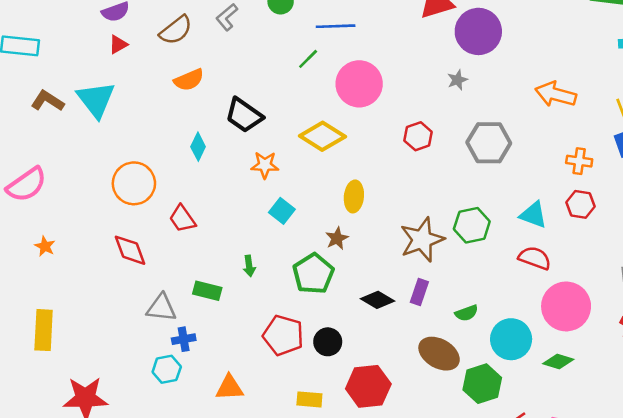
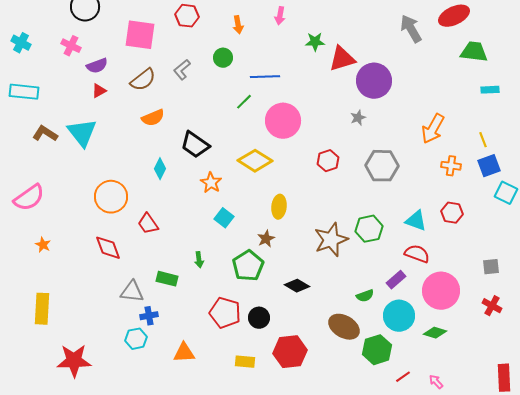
orange arrow: (556, 94) -> (433, 129), turned -76
orange cross: (579, 161) -> (451, 166), moved
orange star: (265, 165) -> (211, 183), turned 30
purple rectangle: (419, 292) -> (396, 280), moved, turned 30

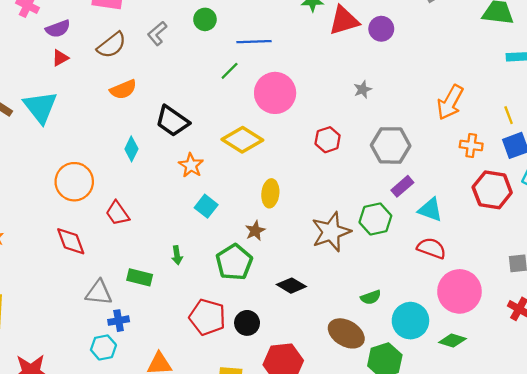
purple circle: (374, 81) -> (381, 29), moved, size x0.6
red hexagon: (452, 213) -> (492, 190), moved, size x1.5
purple rectangle: (396, 280) -> (402, 186), moved

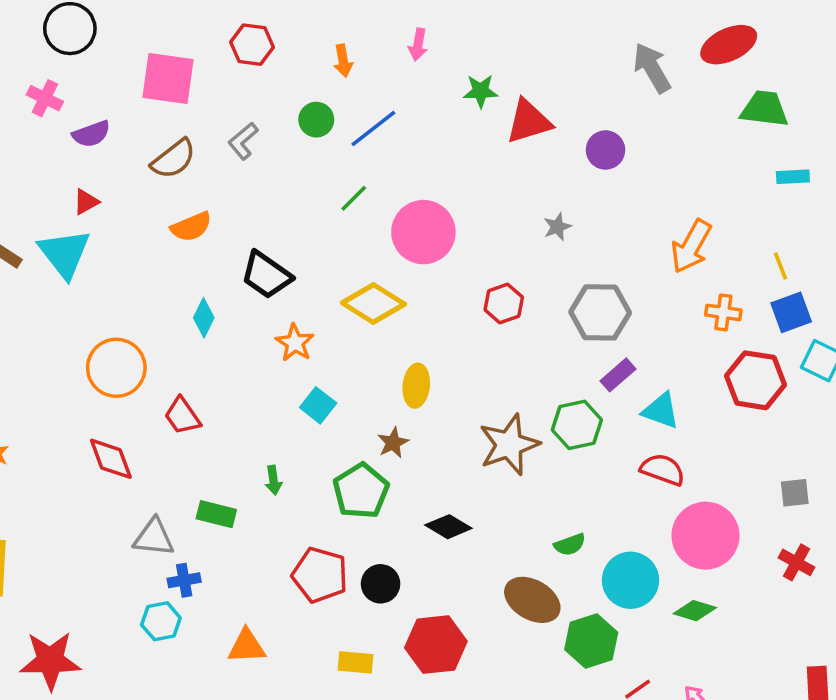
purple circle: (381, 29) -> (606, 150), moved
blue line: (254, 42) -> (373, 129), moved, turned -36
red triangle: (60, 58) -> (86, 202), moved

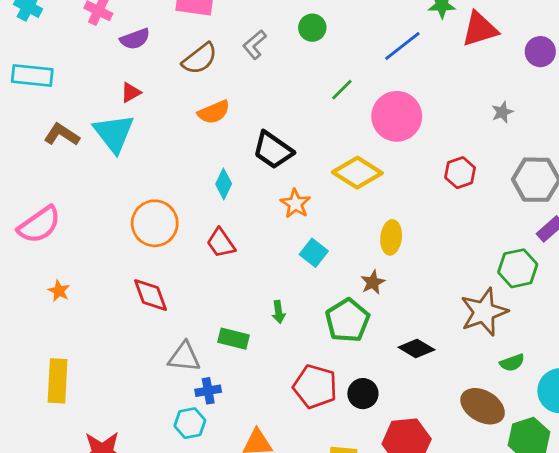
blue line: (373, 129) -> (402, 46), moved
red trapezoid: (182, 416) -> (221, 243), moved
brown star: (509, 445) -> (484, 312), moved

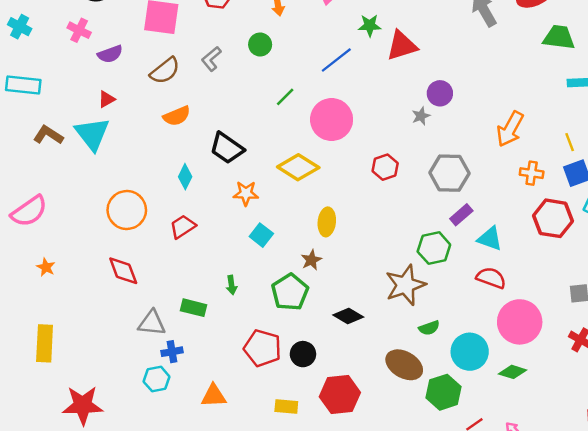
purple circle: (540, 52) -> (440, 93), moved
orange star: (295, 204) -> (246, 193), turned -30
red trapezoid: (221, 243) -> (183, 227), turned 92

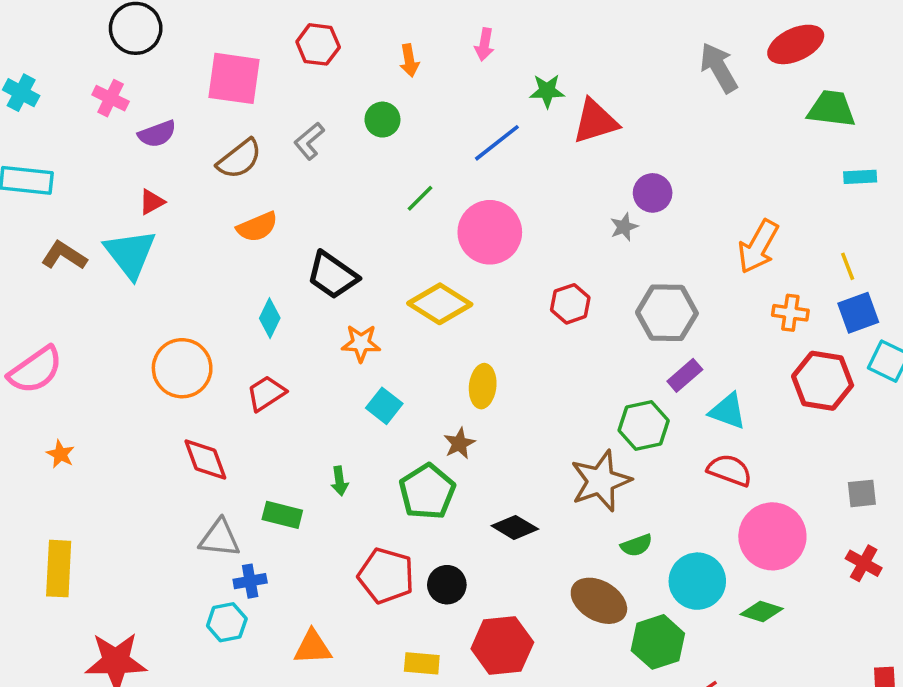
red diamond: (123, 271) -> (205, 459), moved

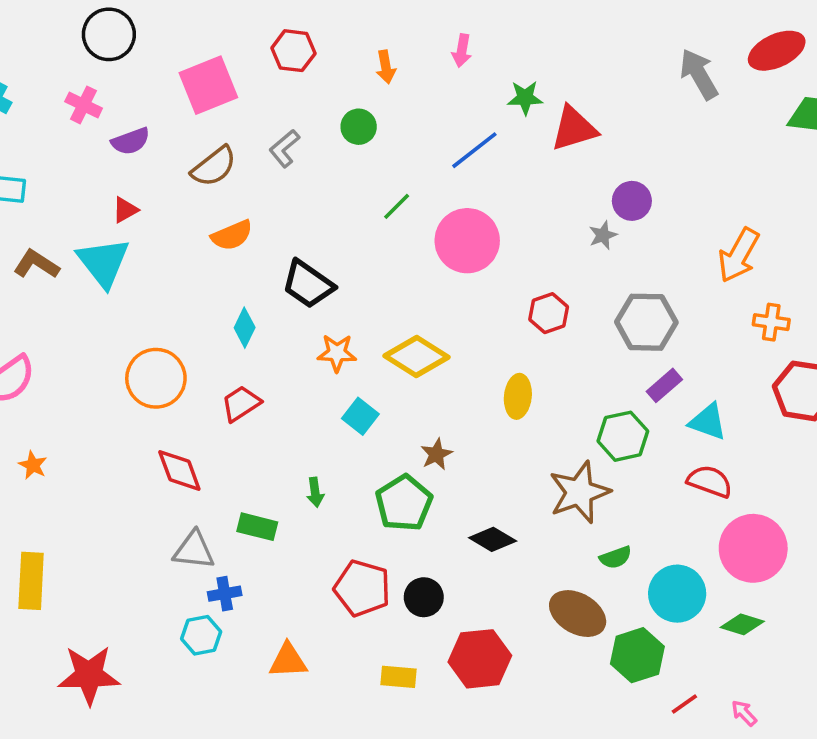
pink square: (234, 78) -> (208, 85), turned -30
yellow diamond: (440, 304) -> (417, 357), moved
yellow ellipse: (483, 386) -> (518, 396), moved

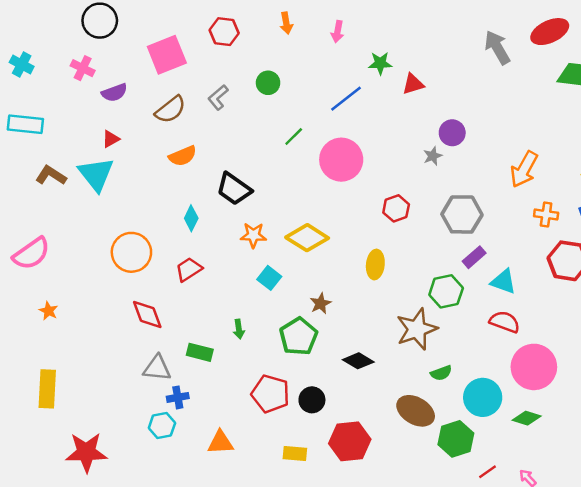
orange arrow: (386, 67) -> (286, 23), moved
red triangle: (574, 128) -> (413, 84), size x0.7

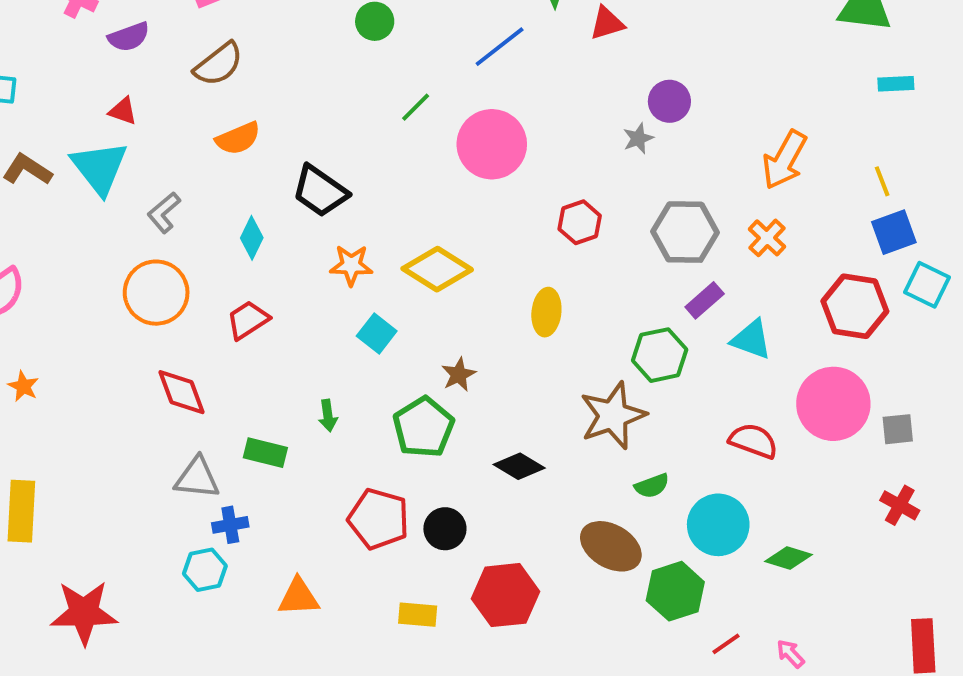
gray L-shape: (218, 97) -> (164, 213), moved
red triangle: (111, 139) -> (123, 111), turned 48
orange cross: (546, 214) -> (767, 238), moved, turned 35
red semicircle: (505, 322) -> (753, 441), moved
pink circle: (534, 367) -> (833, 404), moved

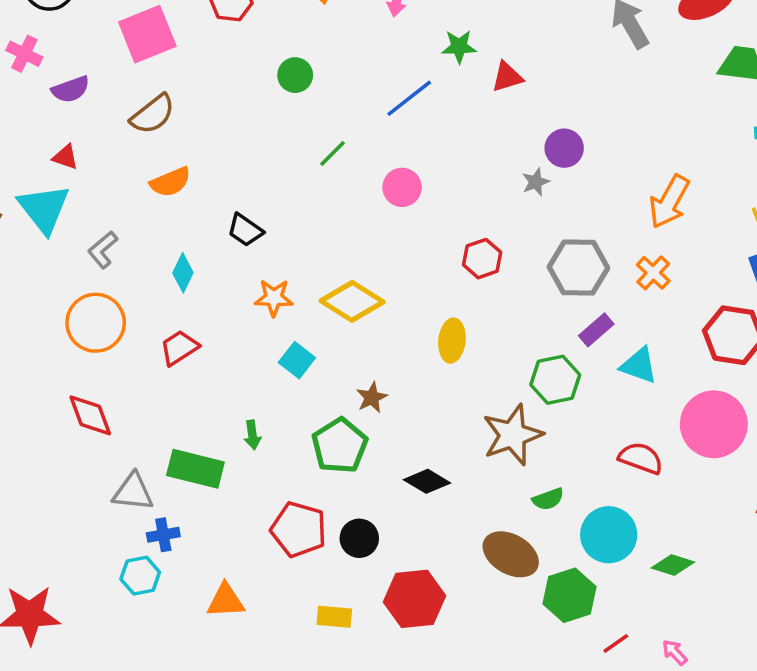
pink circle: (492, 144) -> (402, 187), size x0.6
black trapezoid: (320, 191) -> (245, 230), size x0.7
red diamond: (181, 392) -> (90, 415), moved
green rectangle: (265, 453) -> (195, 469), size x1.4

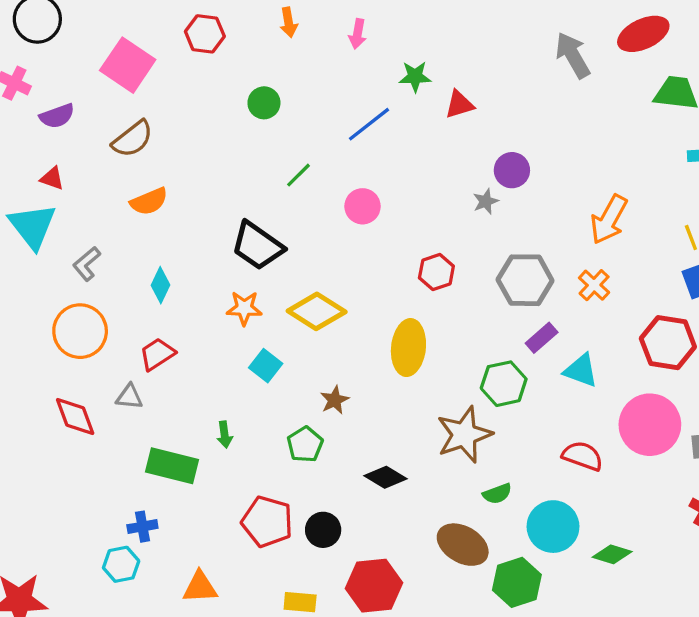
pink square: (147, 34) -> (128, 65), turned -34
black trapezoid: (245, 230) -> (257, 246), moved, size x1.6
yellow ellipse: (452, 341) -> (408, 348), size x1.4
green pentagon: (340, 446) -> (305, 444), size x0.7
gray triangle: (133, 492) -> (129, 397), moved, size x0.7

